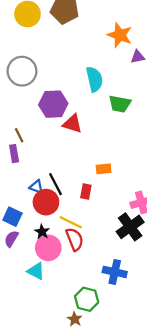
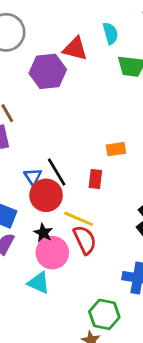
cyan semicircle: (94, 79) -> (110, 33), moved, size x0.7
red triangle: (72, 124) -> (75, 49), moved
blue triangle: (36, 187) -> (33, 177), turned 40

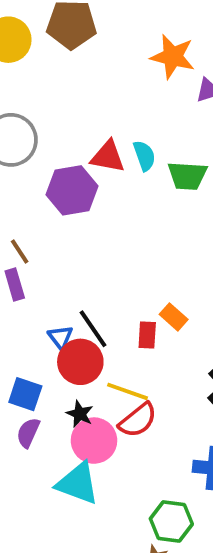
cyan semicircle: (110, 33) -> (144, 156), moved
orange rectangle: (116, 149) -> (174, 317), moved, turned 54
red semicircle: (85, 240) -> (138, 420), turned 80
cyan triangle: (39, 283) -> (78, 483), size x1.4

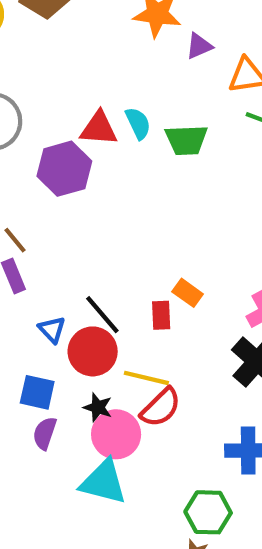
blue triangle: (60, 337) -> (52, 330), moved

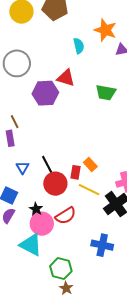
cyan semicircle: (138, 123) -> (79, 46), moved
red circle: (93, 351) -> (55, 184), moved
yellow line: (146, 378) -> (89, 190), moved
green hexagon: (208, 512) -> (61, 269), moved

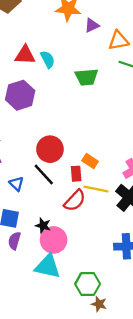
cyan semicircle: (79, 46) -> (48, 59), moved
red triangle: (66, 78) -> (25, 55), moved
red circle: (55, 184) -> (50, 149), moved
red semicircle: (66, 216) -> (75, 201), moved

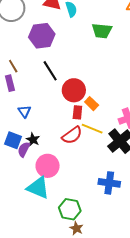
red circle: (50, 149) -> (74, 90), moved
black line: (44, 174) -> (50, 71), moved
black star: (43, 225) -> (33, 140), moved
purple semicircle: (14, 241) -> (24, 149), moved

